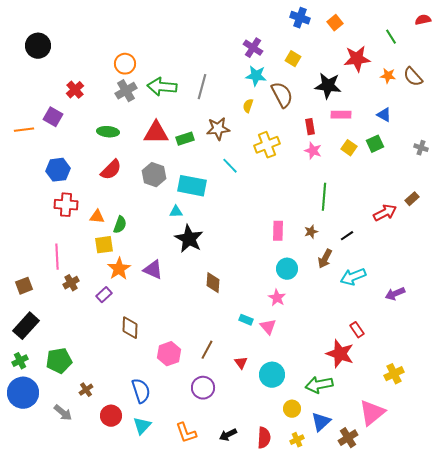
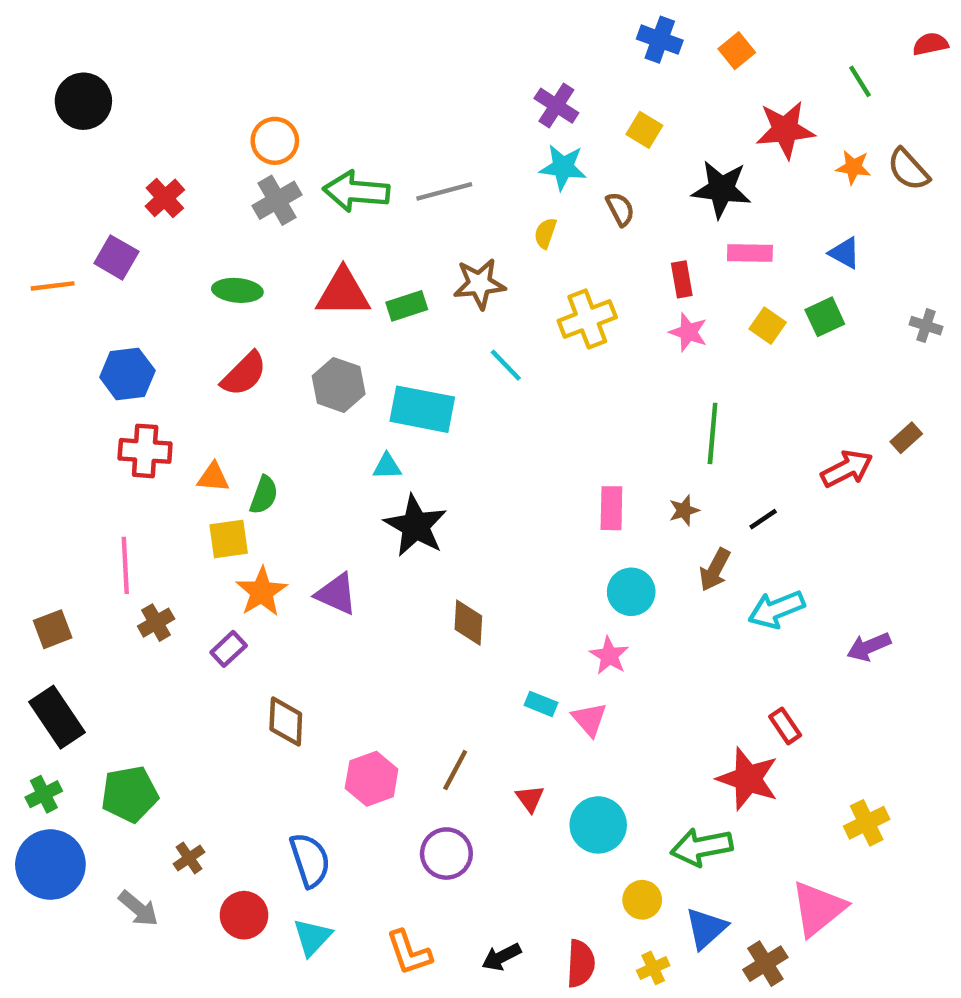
gray line: (202, 87) -> (444, 191), turned 60
brown semicircle: (282, 95) -> (620, 209), size x0.6
black rectangle: (26, 326) -> (57, 717), turned -76

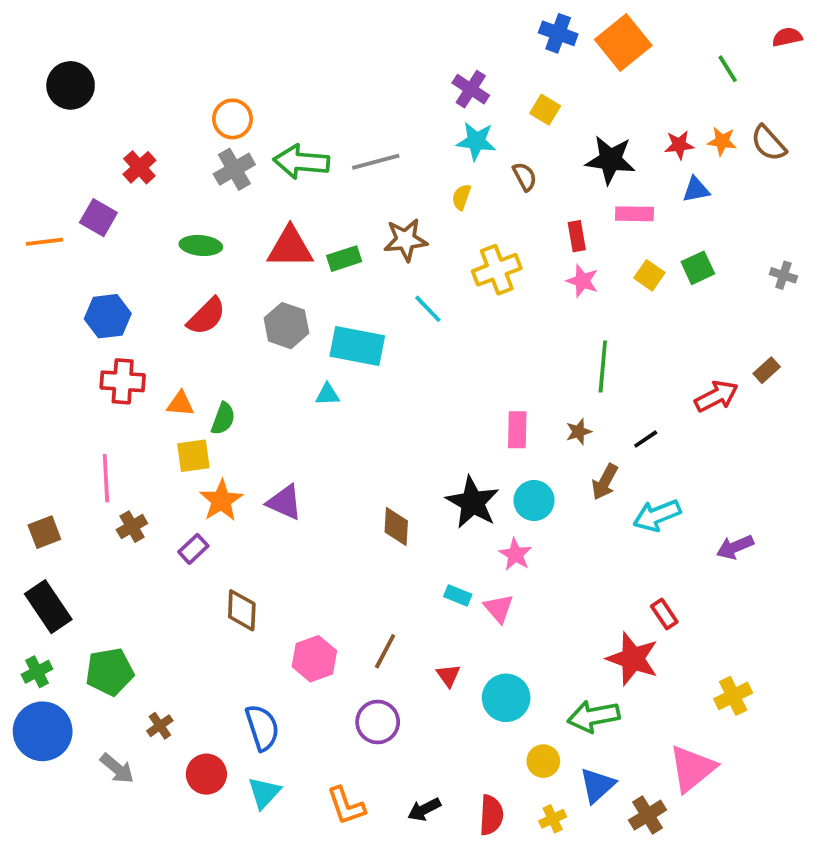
orange square: (737, 51) -> (623, 43), size x1.8
red star: (785, 130) -> (679, 145), moved, size x0.6
blue triangle: (845, 253) -> (696, 190), moved, turned -40
black star: (416, 526) -> (473, 502), moved

